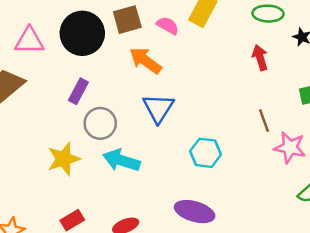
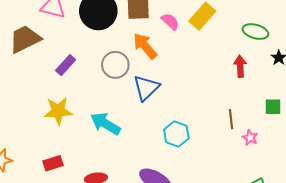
purple rectangle: (78, 91) -> (66, 65), moved
gray circle: (100, 123) -> (115, 65), moved
pink star: (290, 147) -> (250, 138), moved, size x0.6

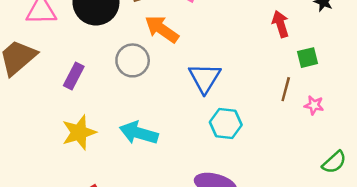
blue triangle: (146, 88) -> (205, 78), moved
green square: (273, 107) -> (307, 58), moved
brown line: (231, 119) -> (286, 89), turned 36

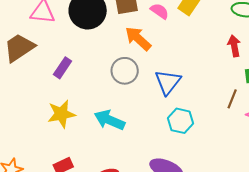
gray circle: (133, 60) -> (125, 71), moved

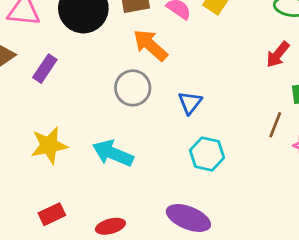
red arrow: (234, 46) -> (278, 54), turned -130
purple rectangle: (63, 68) -> (45, 69), moved
blue triangle: (168, 82) -> (190, 103), size x0.7

